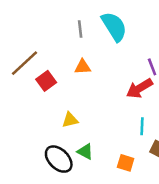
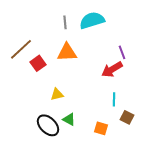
cyan semicircle: (114, 27) -> (92, 20), turned -75
orange triangle: (83, 67) -> (67, 52), size x1.5

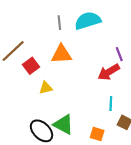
yellow triangle: (57, 94) -> (46, 88), moved
green triangle: (69, 119) -> (64, 125), size x1.5

